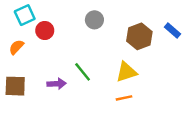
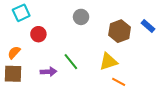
red circle: (45, 30) -> (38, 34), moved
orange semicircle: (16, 47) -> (14, 52), moved
orange line: (124, 98) -> (119, 82), moved, turned 40

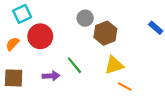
brown hexagon: (120, 31) -> (105, 33), moved
red circle: (38, 34) -> (40, 36), size x1.5
orange semicircle: (14, 52) -> (12, 44), moved

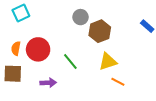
red circle: (40, 36) -> (38, 49), moved
orange semicircle: (12, 44) -> (16, 48), moved, turned -32
purple arrow: (51, 76) -> (48, 83), moved

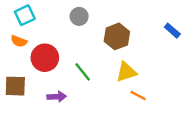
gray circle: (81, 17) -> (79, 16), moved
orange semicircle: (16, 48) -> (19, 41), moved, turned -80

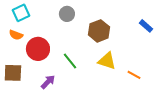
yellow triangle: (126, 72) -> (107, 61), turned 36
orange line: (138, 95) -> (134, 75), moved
purple arrow: (57, 97) -> (48, 82), turned -42

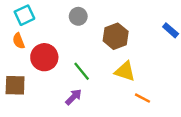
orange semicircle: (16, 35) -> (19, 41), turned 48
orange line: (134, 75) -> (142, 98), moved
purple arrow: (48, 82) -> (74, 97), moved

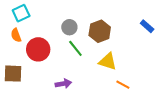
gray circle: (78, 16) -> (69, 27), moved
green line: (82, 71) -> (75, 48), moved
purple arrow: (74, 97) -> (63, 84), turned 35

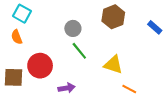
cyan square: (21, 13) -> (22, 14), turned -36
brown hexagon: (100, 31) -> (113, 17), moved
red circle: (38, 49) -> (40, 66), moved

